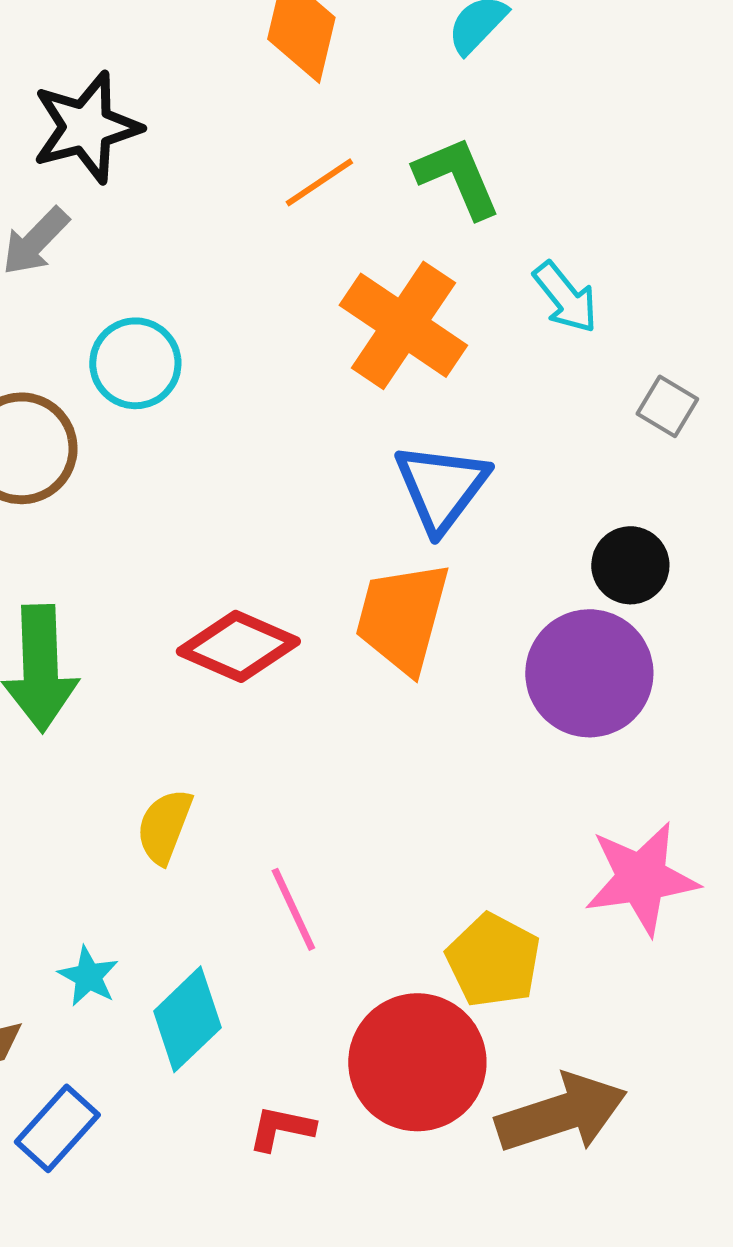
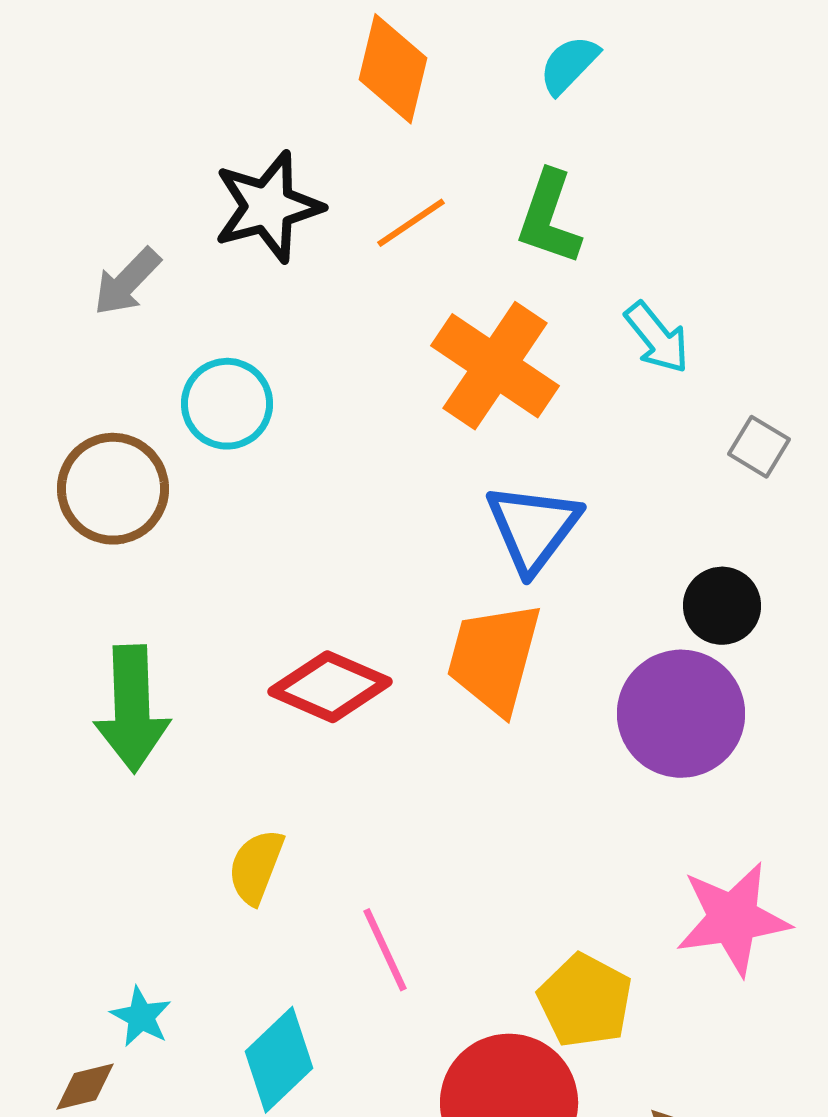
black star: (86, 127) -> (268, 207), moved
green L-shape: (457, 177) -> (549, 218), turned -138
cyan star: (88, 976) -> (141, 1017), moved

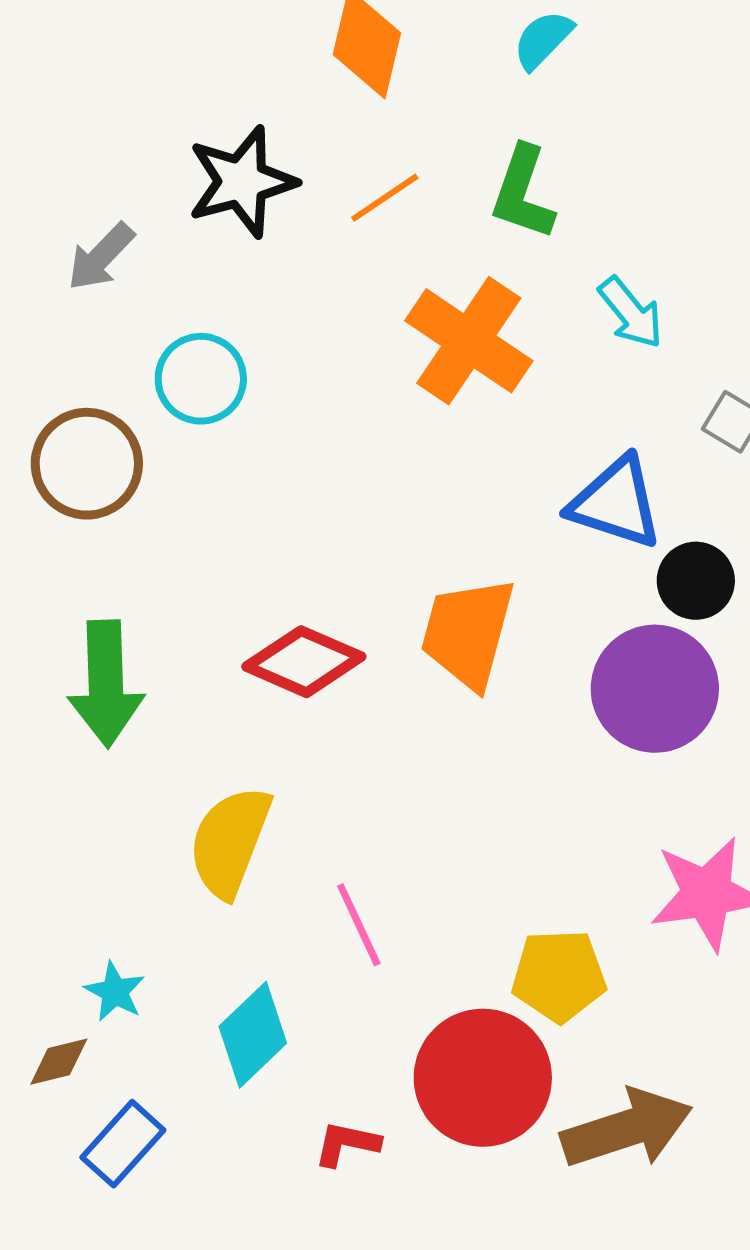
blue triangle: (533, 528) -> (616, 503), moved, turned -49
yellow semicircle: (256, 867) -> (230, 842), size x1.5
yellow pentagon: (585, 1001) -> (559, 976), turned -30

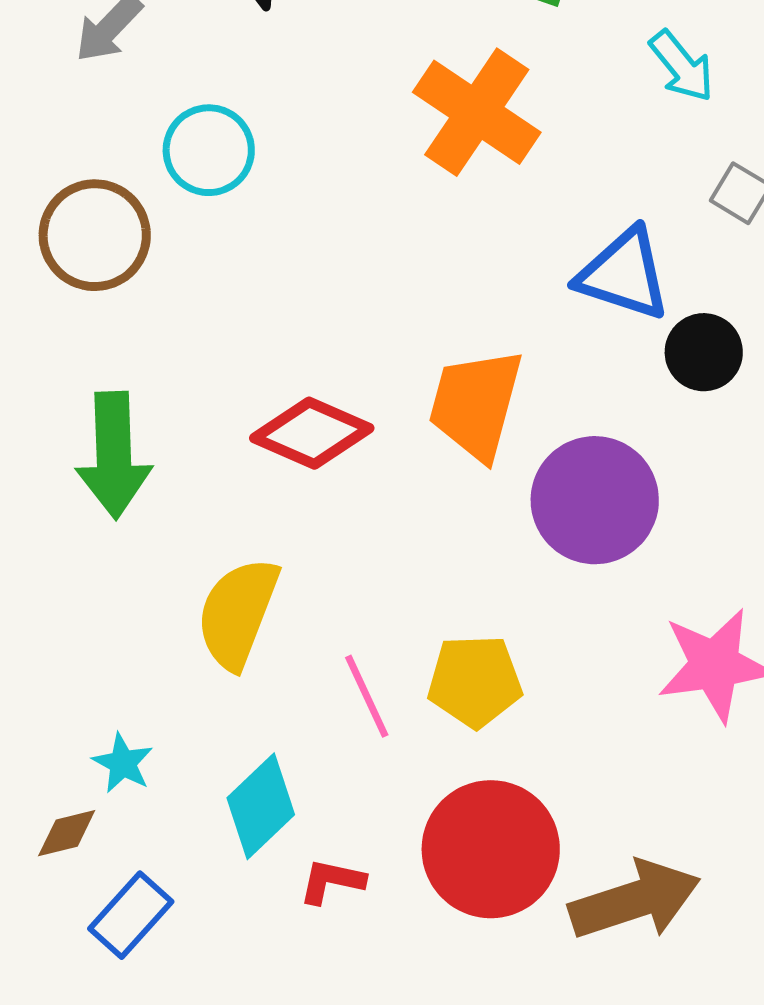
cyan arrow: (631, 313) -> (682, 66), moved
purple circle: (655, 689) -> (595, 500), moved
yellow pentagon: (559, 976) -> (475, 681), moved
red L-shape: (347, 1144) -> (332, 881), moved

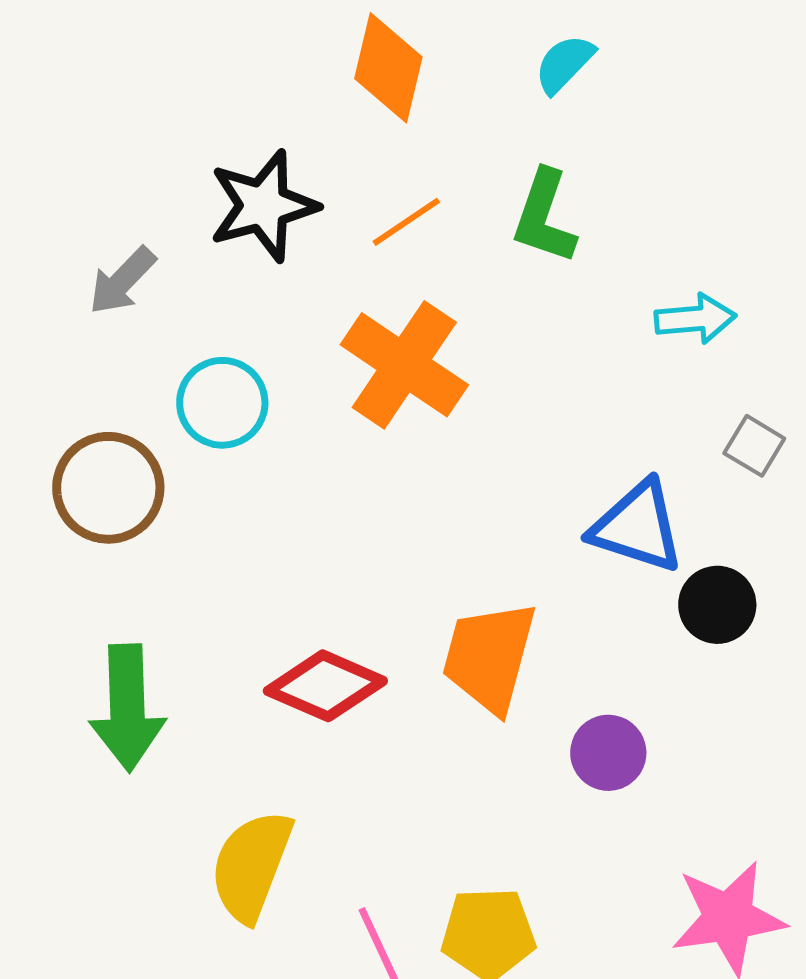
cyan arrow: (682, 66) -> (695, 319), turned -56
orange cross: (477, 112) -> (404, 365), moved
purple circle: (595, 500) -> (608, 753), size x0.6

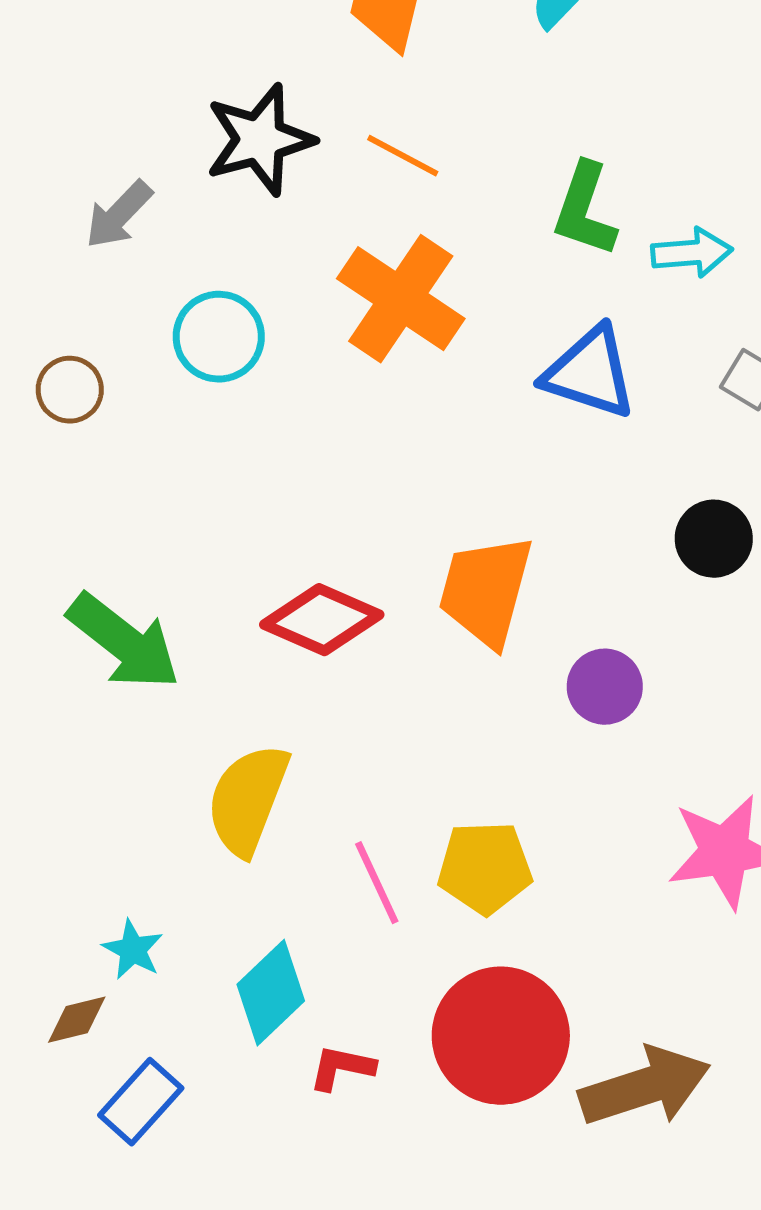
green L-shape: (544, 217) -> (585, 210), moved
orange line: (406, 222) -> (403, 156), turned 62
brown circle: (108, 488) -> (70, 390), moved, size x0.6
blue triangle: (637, 527) -> (590, 373), moved
green arrow: (127, 708) -> (124, 642), turned -50

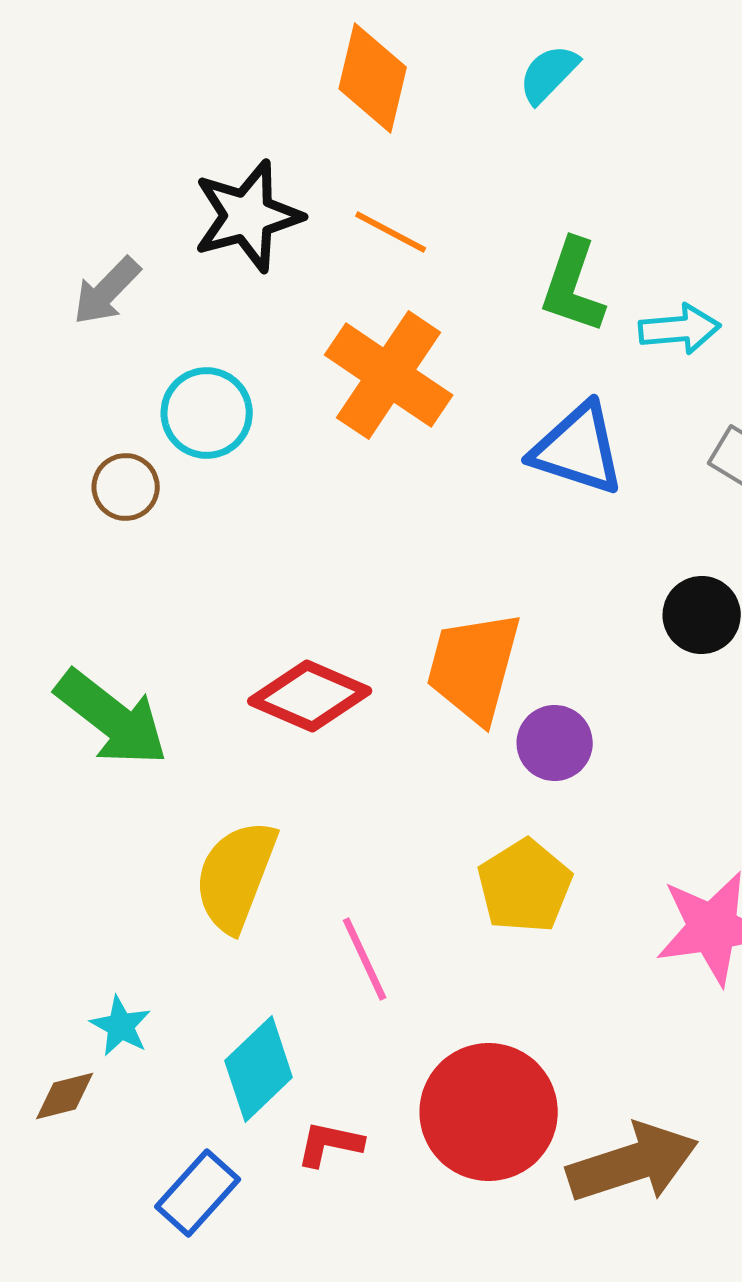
brown circle: (70, 390) -> (126, 487), moved
purple circle: (605, 687) -> (555, 743), moved
yellow pentagon: (485, 868) -> (525, 886), moved, turned -30
blue rectangle: (141, 1102) -> (198, 1193), moved

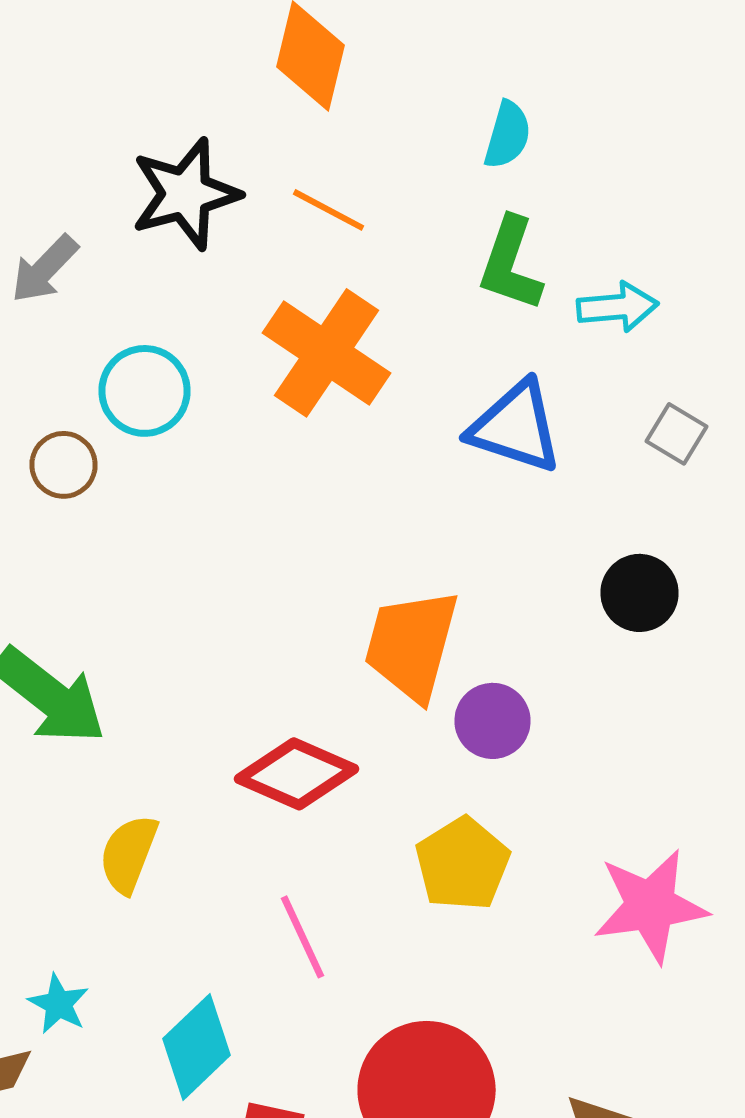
cyan semicircle: (549, 74) -> (508, 135), moved, turned 152
red diamond: (310, 696) -> (296, 774), moved
yellow semicircle: (236, 876) -> (128, 854), moved, size x0.7

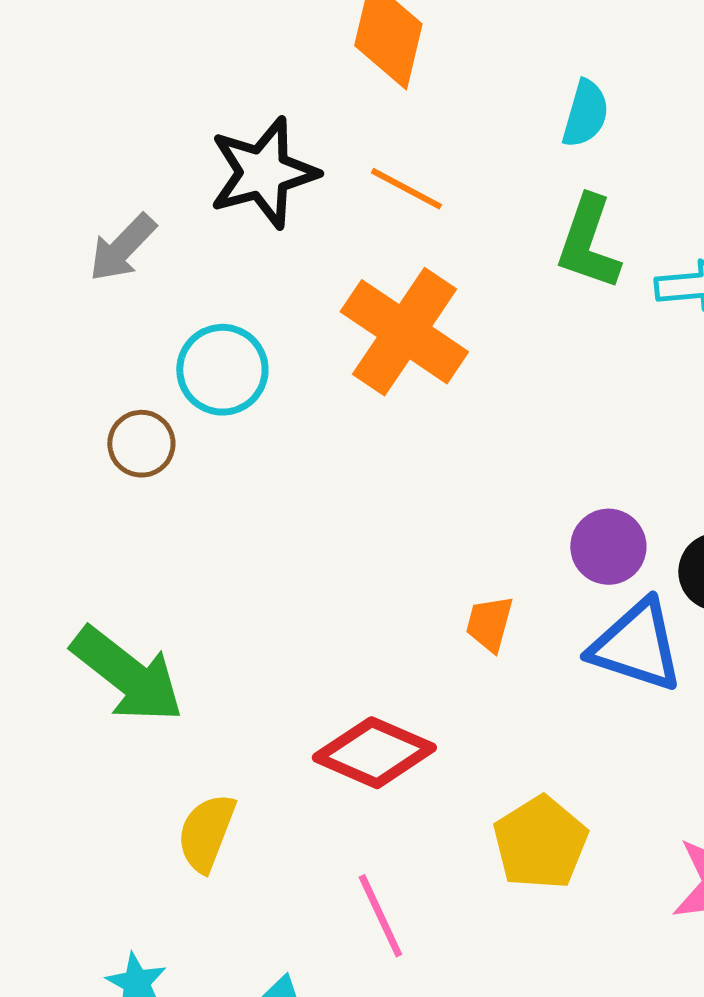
blue triangle: (516, 427) -> (636, 646), moved
orange trapezoid: (412, 645) -> (489, 624), size x0.5
purple circle: (492, 721) -> (608, 547), moved

